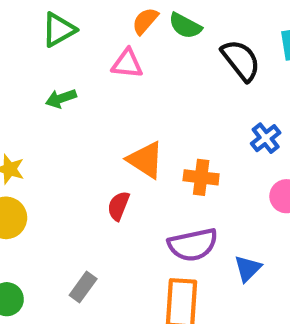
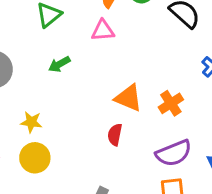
orange cross: (201, 177) -> (171, 103), turned -30

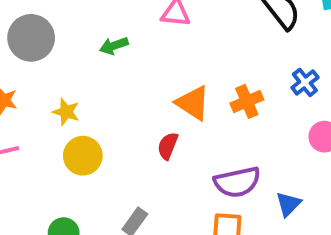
orange cross: (171, 103) -> (247, 101), moved
yellow circle: (35, 158) -> (83, 156), moved

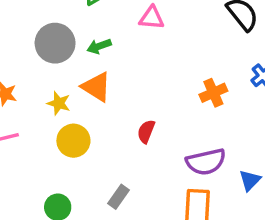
gray circle: (31, 38) -> (55, 43), moved
orange triangle: (193, 103) -> (96, 87), moved

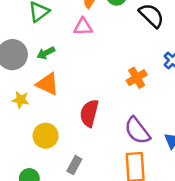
red semicircle: (146, 131) -> (89, 113), size x1.5
yellow circle: (73, 141) -> (46, 136), moved
purple semicircle: (206, 162) -> (137, 131), turned 72

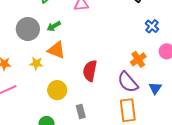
orange cross: (137, 78) -> (138, 59), moved
gray rectangle: (74, 165) -> (81, 112), turned -40

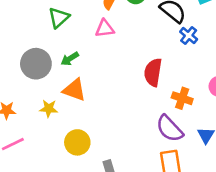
blue cross: (152, 26) -> (189, 36), moved
orange cross: (138, 59) -> (182, 98), turned -35
red semicircle: (90, 71) -> (153, 72), moved

